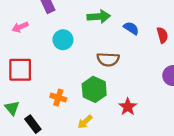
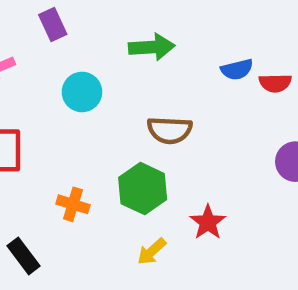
blue semicircle: (131, 28) -> (237, 70), moved, turned 133
red semicircle: (162, 35) -> (275, 83), turned 105
yellow arrow: (85, 122) -> (152, 251), moved

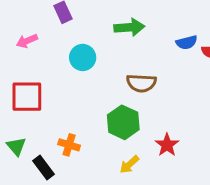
orange cross: (73, 204) -> (69, 145), moved

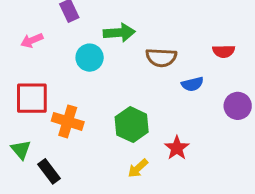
green arrow: (129, 27) -> (119, 33), moved
blue semicircle: (187, 42) -> (192, 84), moved
brown semicircle: (141, 83) -> (161, 58), moved
orange cross: (69, 145) -> (68, 121), moved, size x1.4

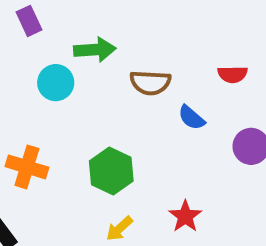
blue semicircle: (192, 84) -> (191, 118), turned 55
red star: (177, 148) -> (185, 216), moved

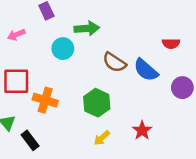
brown semicircle: (150, 83) -> (114, 62), moved, turned 30
blue semicircle: (191, 118) -> (146, 70), size x1.5

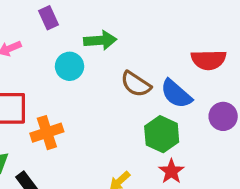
red semicircle: (171, 44) -> (209, 60), size x1.5
orange cross: (45, 100) -> (47, 133), turned -35
green hexagon: (97, 103) -> (162, 134), moved

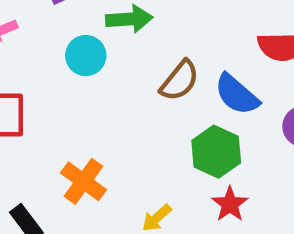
brown semicircle: (136, 84) -> (180, 81), turned -84
orange cross: (47, 133) -> (83, 181), moved, turned -36

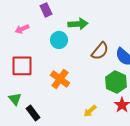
orange cross: (83, 181) -> (60, 79), moved

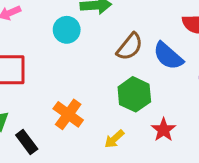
orange cross: (60, 79) -> (68, 114), moved
green hexagon: (116, 82) -> (134, 94), moved

